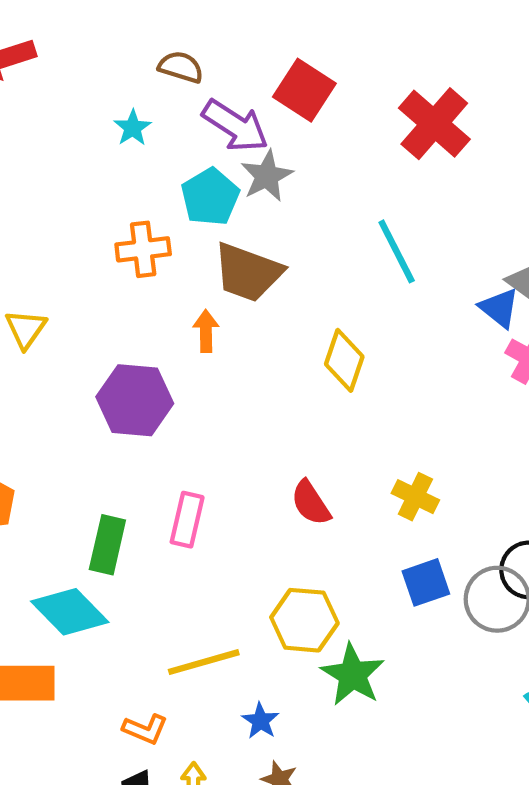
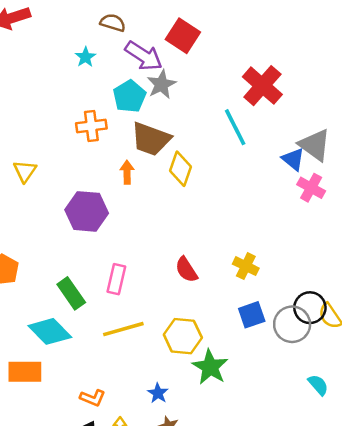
red cross: (434, 124) -> (262, 86), moved
yellow diamond: (344, 360) -> (180, 169), moved
green rectangle: (107, 545) -> (71, 293), turned -48
yellow line: (204, 662) -> (123, 329), moved

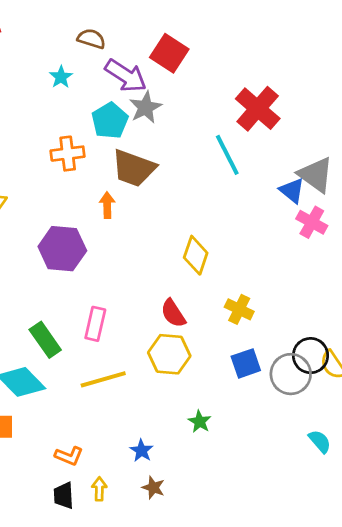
yellow diamond: (180, 169) -> (196, 255), moved
yellow hexagon: (183, 336) -> (169, 354), moved
green star: (210, 367) -> (200, 422), size x0.6

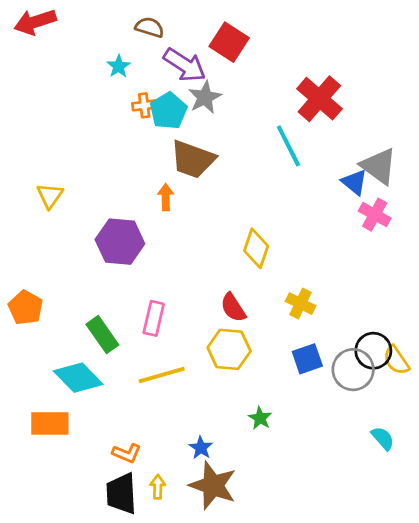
orange cross: (68, 154) -> (144, 105), moved, size x0.7
brown star: (153, 488) -> (213, 485), size x2.0
black trapezoid: (64, 495) -> (121, 494), size x1.5

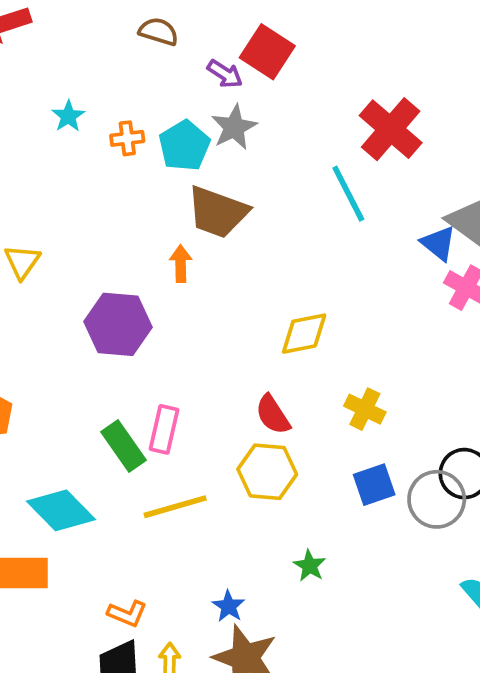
purple arrow: (185, 65) -> (225, 74), moved, size x0.6
cyan star: (119, 66) -> (68, 116), moved
orange cross: (144, 105) -> (127, 138), moved
yellow diamond: (256, 248) -> (304, 334), turned 60
green rectangle: (102, 335) -> (124, 446), moved

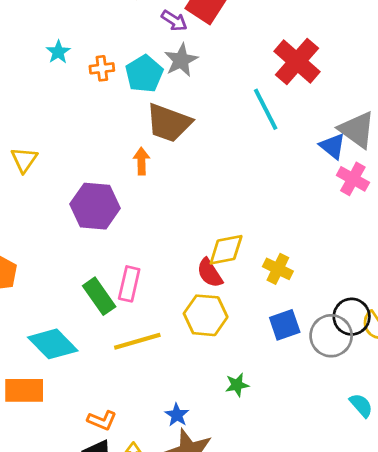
yellow diamond: (304, 334) -> (226, 250), moved
green star: (310, 566) -> (237, 385), turned 30

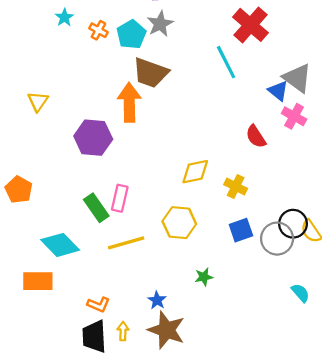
orange cross: (102, 68) -> (98, 30), turned 36
orange arrow: (141, 161) -> (129, 103), size x1.8
red semicircle: (210, 273) -> (256, 137), moved

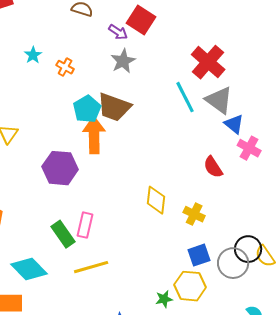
cyan pentagon: (131, 34) -> (87, 109), moved
gray triangle: (297, 78) -> (219, 100), moved
yellow diamond: (195, 172) -> (156, 200), turned -72
yellow hexagon: (179, 223) -> (190, 286), moved

